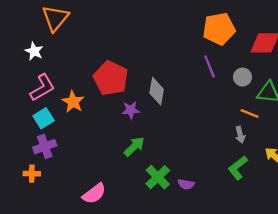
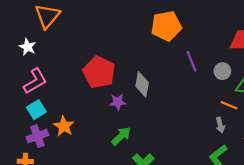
orange pentagon: (219, 29) -> (166, 26), moved
orange star: (73, 102) -> (64, 126), moved

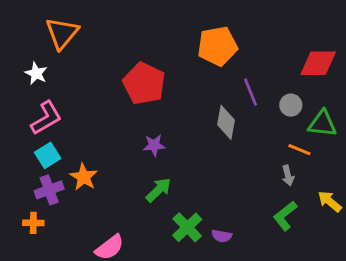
red pentagon: (99, 72) -> (144, 83), moved
gray diamond: (142, 84) -> (226, 122), moved

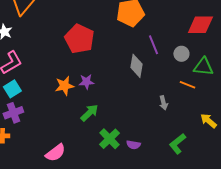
gray arrow: (288, 176) -> (163, 103), moved
orange star: (84, 177) -> (64, 86), moved, turned 30
green L-shape: (285, 216) -> (177, 144), moved

